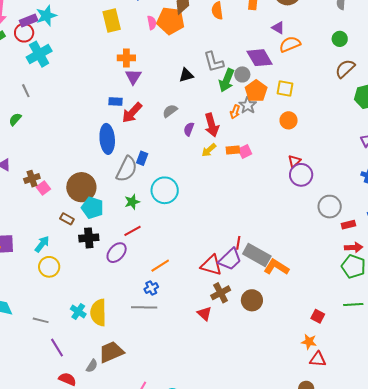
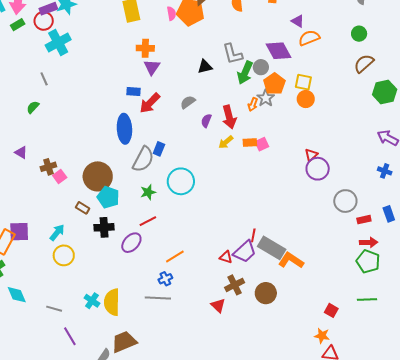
orange circle: (289, 120) -> (306, 99), moved
red triangle: (211, 265) -> (226, 257), size x0.6

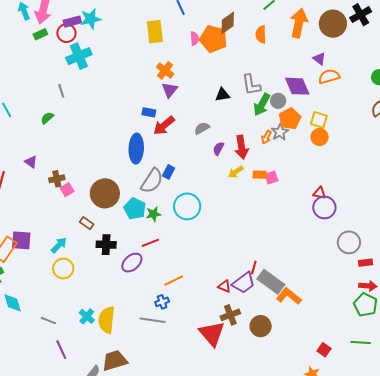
orange cross: (145, 48) -> (165, 70), turned 30
red triangle: (311, 155) -> (319, 193), turned 48
cyan pentagon: (108, 197) -> (135, 209), moved
red triangle: (218, 305) -> (212, 334), size x1.8

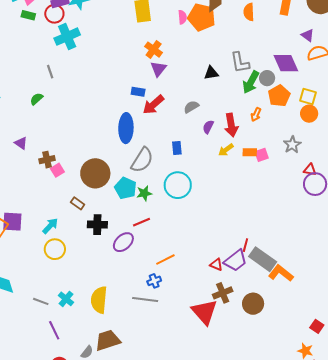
green rectangle: (40, 34) -> (28, 15), turned 40
gray star: (280, 132) -> (292, 145), moved
blue rectangle: (169, 172) -> (177, 148), moved, turned -32
cyan cross: (87, 316) -> (66, 299), moved

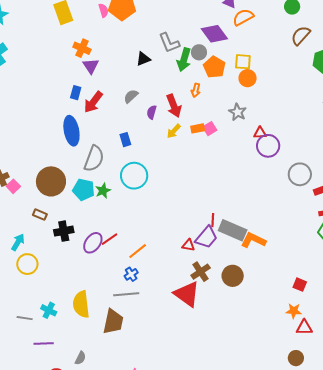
blue rectangle: (138, 92) -> (76, 93), turned -72
red line: (142, 222) -> (110, 239), moved
purple line: (54, 330) -> (44, 343), turned -54
brown trapezoid: (108, 340) -> (113, 322), moved, turned 132

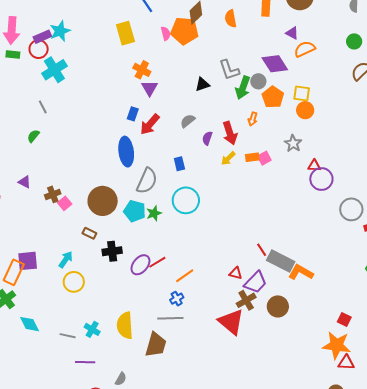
red line: (213, 220) -> (262, 250), turned -40
purple trapezoid: (206, 237) -> (256, 282), moved
orange star: (294, 311) -> (337, 345), size x1.8

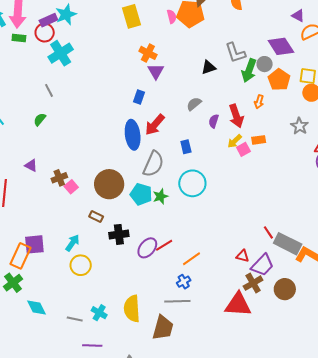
red arrow: (150, 124) -> (155, 125), moved
pink square: (264, 158) -> (243, 149), moved
red triangle: (231, 322) -> (238, 305), turned -36

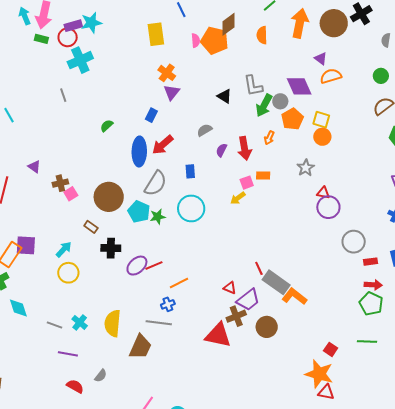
black triangle: (209, 67) -> (224, 96), turned 42
green semicircle: (40, 119) -> (107, 126), moved
yellow arrow: (235, 141) -> (238, 198), moved

